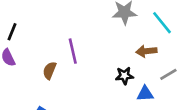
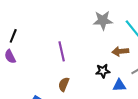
brown semicircle: (50, 70) -> (64, 84), moved

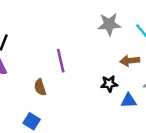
brown semicircle: (64, 84) -> (40, 87), moved, turned -40

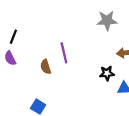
brown semicircle: (40, 87) -> (46, 67), moved

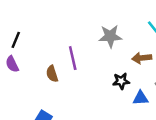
gray star: (107, 21) -> (110, 36), moved

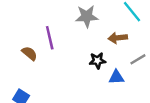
brown semicircle: (52, 74) -> (29, 53), turned 147

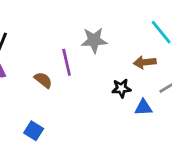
gray star: (87, 16) -> (94, 40), moved

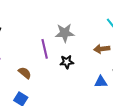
brown semicircle: (43, 80) -> (25, 73), moved
black star: (121, 88) -> (67, 62), moved

